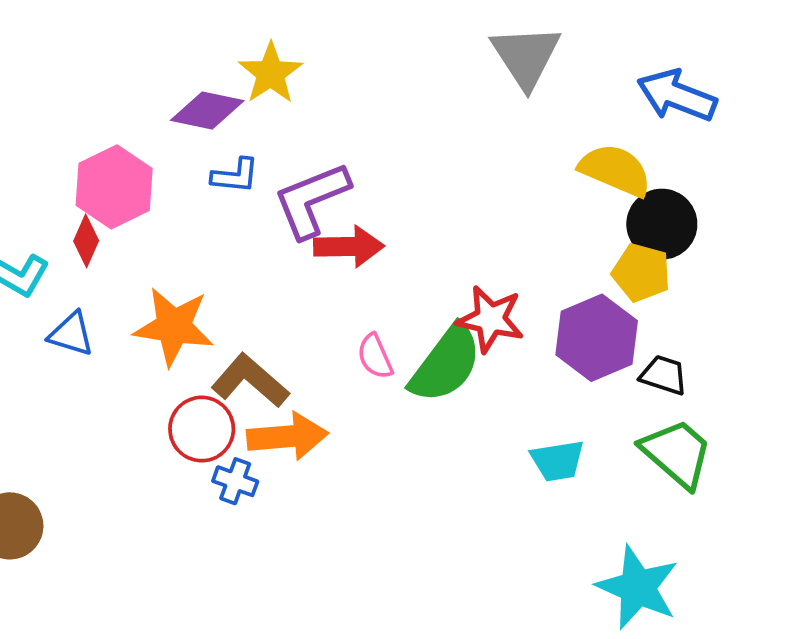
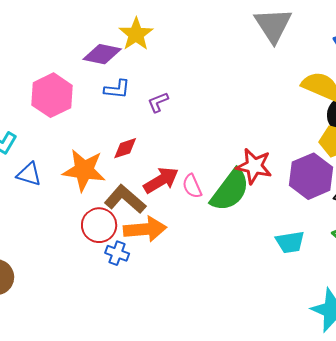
purple L-shape: (312, 200) -> (158, 102), size x0.5
red diamond: (86, 241) -> (125, 148), moved, turned 48
red arrow: (349, 246) -> (161, 180), moved, turned -30

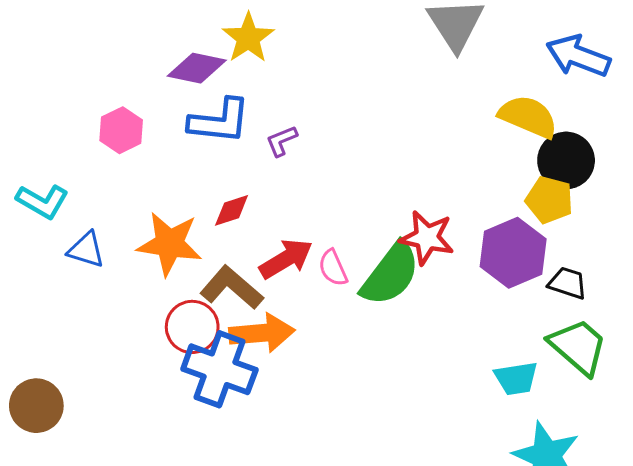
blue L-shape: (117, 89) -> (219, 121), size x1.6
pink hexagon: (52, 95) -> (121, 130), size x0.7
cyan trapezoid: (290, 242) -> (516, 378), moved
blue cross: (117, 253) -> (219, 369), size x2.0

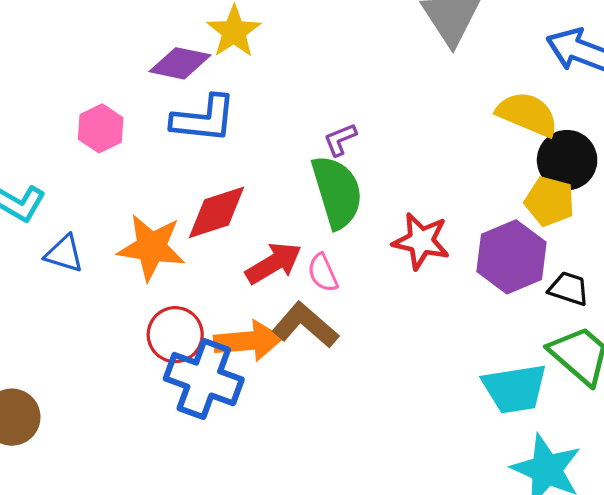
purple L-shape: (282, 141) -> (340, 139), moved
red diamond: (232, 210) -> (216, 212), size x1.6
green semicircle: (390, 274) -> (337, 192), moved, turned -54
brown L-shape: (232, 288) -> (305, 325), moved
cyan trapezoid: (516, 378) -> (515, 389), size x1.4

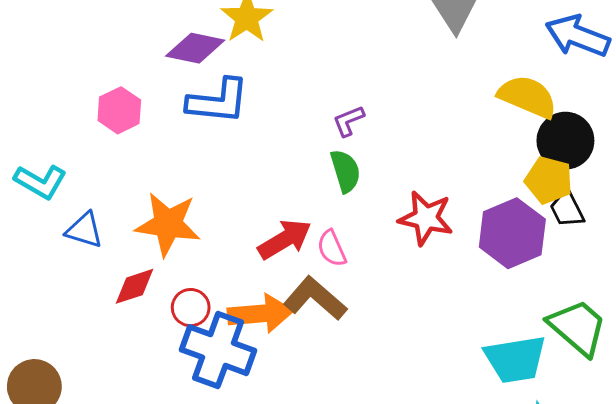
green semicircle: (337, 192) -> (345, 171), size x0.6
red diamond: (216, 212) -> (135, 286), moved, size x0.7
black trapezoid: (569, 289) -> (567, 209), moved, turned -135
red circle: (175, 335) -> (191, 308), size x0.7

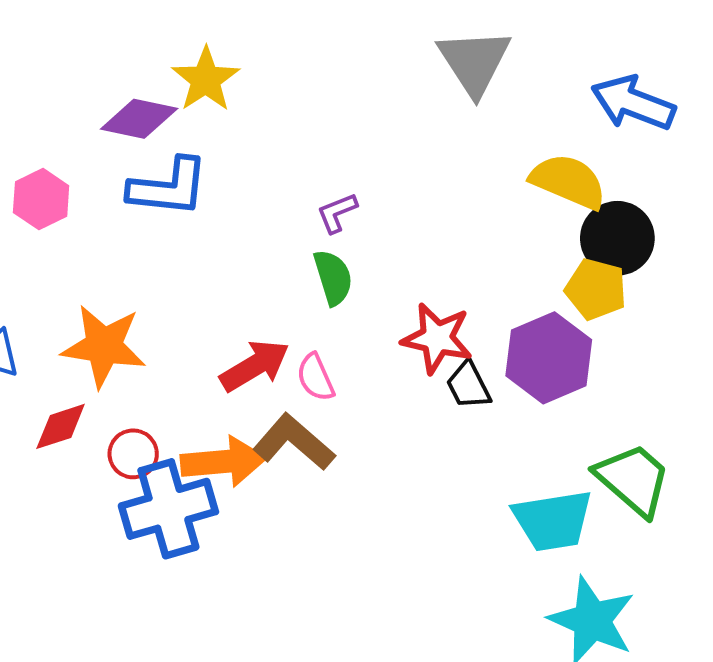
black trapezoid: (567, 209) -> (468, 385), moved
blue cross: (218, 350) -> (168, 509), turned -36

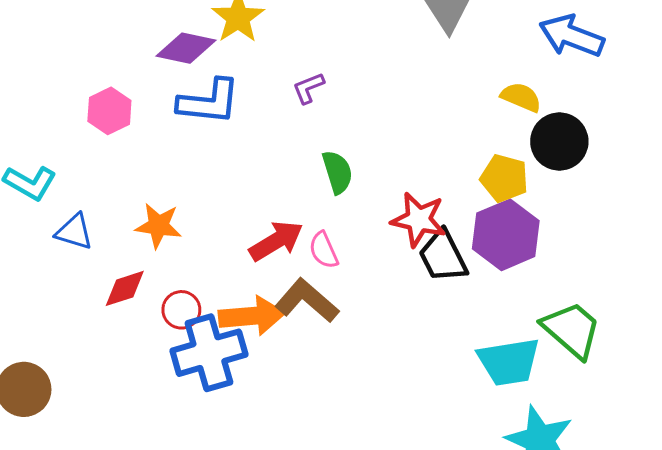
yellow semicircle: (568, 181) -> (521, 97), size x0.7
purple L-shape: (337, 213) -> (308, 88), moved
yellow pentagon: (596, 289) -> (504, 178), moved
orange star: (104, 346) -> (158, 226), size x0.7
black trapezoid: (468, 385) -> (443, 256), size x1.4

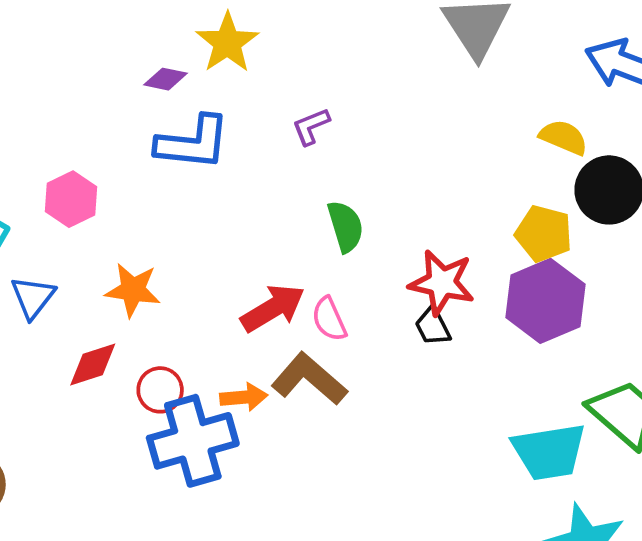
purple diamond: (186, 48) -> (166, 79), size x0.6
pink hexagon: (109, 111) -> (71, 199), moved
blue triangle: (74, 232) -> (33, 297), turned 51
black trapezoid: (443, 256) -> (433, 326), moved, size x0.6
orange arrow: (252, 316) -> (244, 397), size x0.6

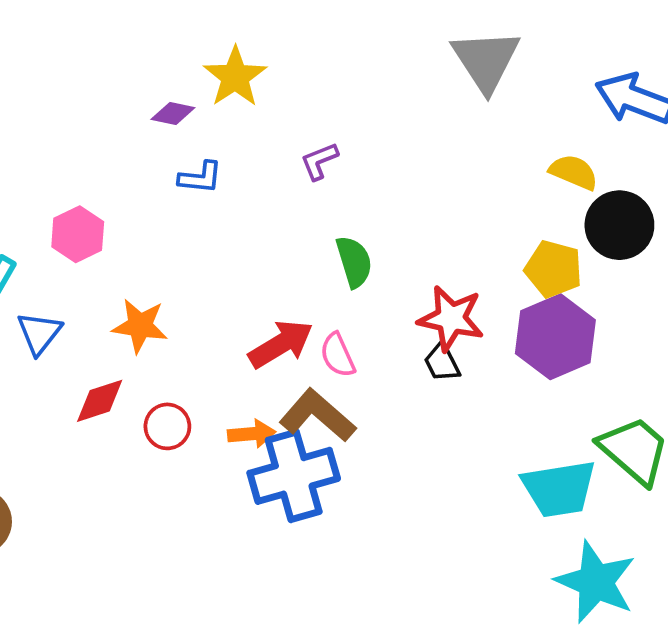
blue L-shape: (193, 143) -> (200, 178), size x0.6
blue cross: (193, 441) -> (294, 476), moved

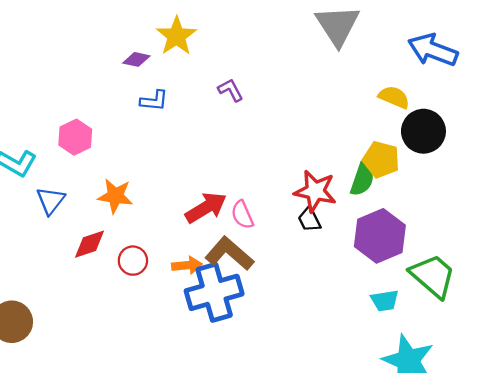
purple L-shape: (319, 161) -> (231, 90), turned 84
green semicircle: (354, 262) -> (362, 179), moved, turned 36
purple hexagon: (555, 337) -> (380, 236), moved
cyan trapezoid: (559, 489) -> (385, 301), size x0.6

